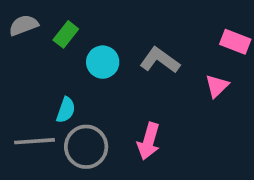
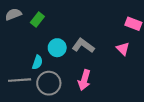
gray L-shape: (160, 60) -> (83, 46), moved
cyan circle: (103, 62) -> (57, 48), moved
pink triangle: (217, 86) -> (123, 49), turned -32

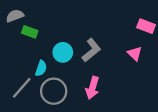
green rectangle: (37, 20) -> (30, 32), moved, turned 72
gray L-shape: (83, 46) -> (91, 50), turned 105
gray line: (20, 80) -> (22, 88), turned -45

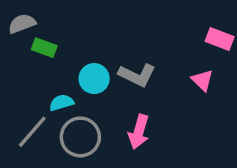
gray L-shape: (91, 50) -> (137, 75), turned 65
cyan semicircle: (41, 68) -> (61, 103), turned -126

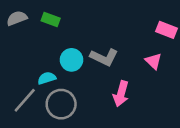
green rectangle: (44, 48) -> (51, 20), moved
pink arrow: (139, 132) -> (121, 94), moved

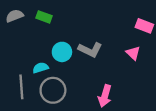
pink arrow: (121, 94) -> (105, 96), moved
gray line: (25, 100) -> (21, 87), turned -45

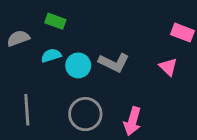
gray semicircle: (15, 16) -> (18, 38), moved
cyan semicircle: (41, 68) -> (51, 55), moved
gray circle: (53, 90) -> (85, 114), moved

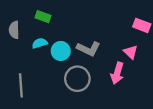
gray semicircle: (18, 38) -> (14, 30), turned -70
gray circle: (85, 114) -> (77, 79), moved
pink arrow: (132, 121) -> (117, 73), moved

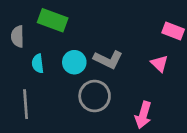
green rectangle: (43, 17) -> (53, 20), size x1.5
cyan semicircle: (40, 43) -> (38, 64), moved, turned -80
pink arrow: (117, 73) -> (143, 115), moved

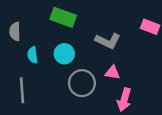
green rectangle: (53, 20) -> (63, 17), moved
gray L-shape: (108, 59) -> (108, 41), moved
pink triangle: (159, 64) -> (112, 73), moved, turned -35

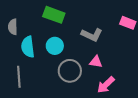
cyan semicircle: (33, 55) -> (28, 47), size x1.5
pink arrow: (124, 100) -> (106, 85), turned 30

